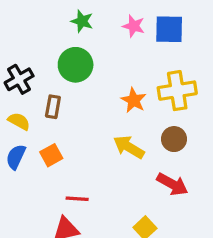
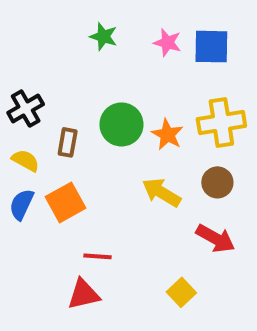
green circle: (76, 65) -> (121, 124), moved
orange square: (51, 155) -> (66, 202), size x1.4

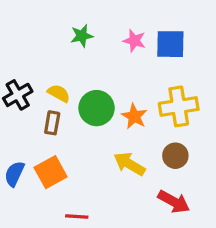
green star: (103, 37) -> (82, 36), turned -30
yellow semicircle: (26, 160) -> (59, 93), moved

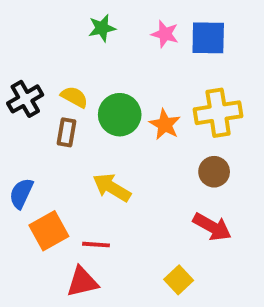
yellow arrow: (129, 164) -> (112, 187), moved
orange square: (51, 172) -> (49, 231), moved

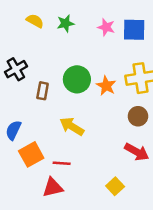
yellow semicircle: (74, 97) -> (35, 21), moved

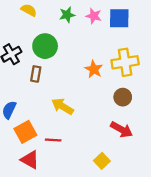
green star: (65, 23) -> (67, 15), moved
green circle: (77, 79) -> (45, 46), moved
red triangle: (53, 187) -> (30, 160), moved, turned 42

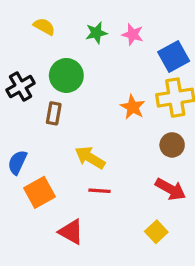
blue square: (119, 18) -> (174, 57), moved, turned -30
red line: (53, 140) -> (99, 191), moved
red triangle: (30, 160) -> (71, 232), moved
yellow square: (102, 161) -> (156, 232), moved

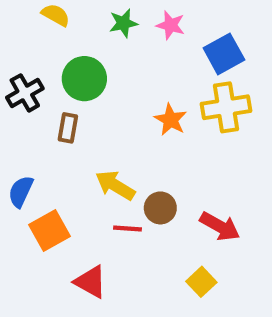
brown circle: (172, 145) -> (160, 208), moved

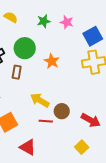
orange star: (171, 120) -> (52, 61), moved

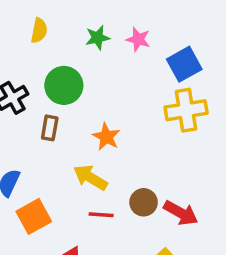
yellow semicircle: (11, 17) -> (39, 31), turned 72
orange star: (52, 61) -> (106, 137), moved
brown circle: (62, 111) -> (144, 202), moved

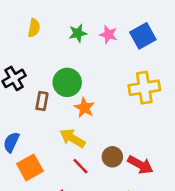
blue square: (184, 64) -> (143, 36), moved
green circle: (64, 85) -> (67, 82), moved
red line: (101, 215) -> (80, 166), turned 42

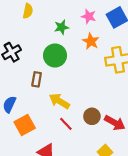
green star: (78, 33) -> (62, 27), moved
brown rectangle: (42, 101) -> (37, 79), moved
orange star: (84, 108) -> (91, 41), moved

